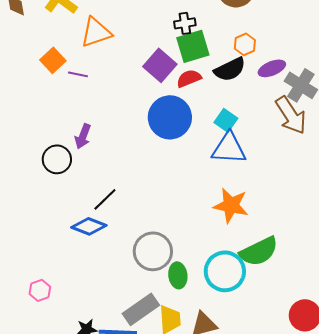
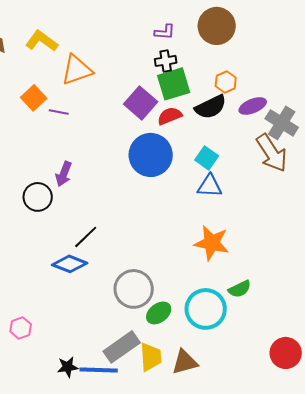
blue triangle: (229, 148) -> (210, 186), size x0.7
green semicircle: (259, 251) -> (240, 289), size x0.6
green ellipse: (178, 275) -> (159, 313), turned 60

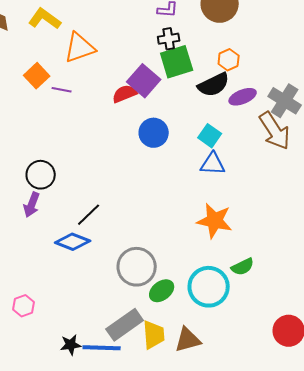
purple ellipse: (253, 106) -> (243, 97), moved
red semicircle: (170, 116) -> (125, 94), moved
blue circle: (151, 155) -> (154, 133), size x0.7
purple arrow: (64, 174) -> (32, 205), moved

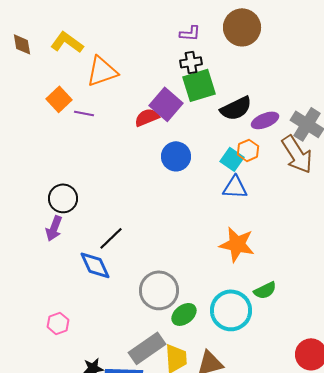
orange hexagon: (229, 60) -> (248, 150), moved
blue diamond: (73, 242) -> (95, 265), turned 44
pink hexagon: (24, 306) -> (58, 323), moved

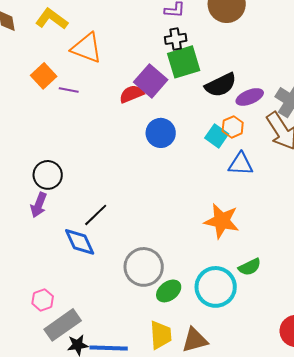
orange triangle: (102, 71) -> (87, 48), turned 40
blue triangle: (235, 187) -> (241, 164), moved
gray rectangle: (147, 348) -> (63, 325), moved

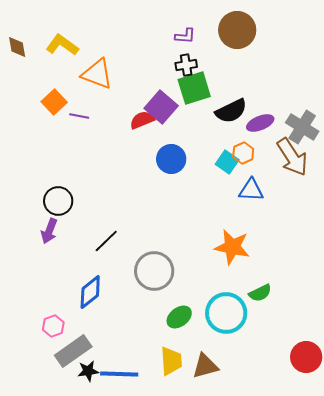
blue diamond: (80, 242) -> (90, 292), moved, turned 76
gray circle: (144, 267) -> (154, 271), moved

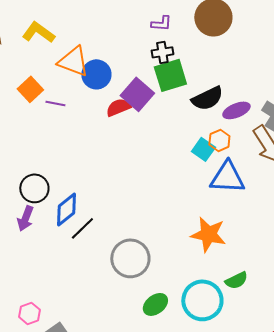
blue circle: (171, 159) -> (96, 74), moved
blue triangle: (251, 190) -> (227, 177), size x1.4
blue diamond: (90, 292) -> (66, 209), moved

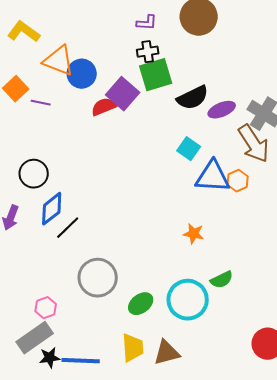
orange hexagon: (219, 140) -> (238, 181), moved
black circle: (34, 188) -> (34, 174), moved
orange star: (208, 234) -> (194, 234), size x0.6
gray circle: (130, 258) -> (98, 278), moved
pink hexagon: (29, 313) -> (46, 308), moved

